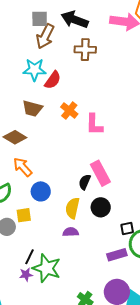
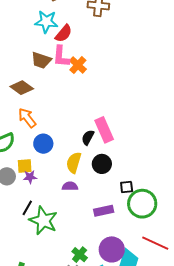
pink L-shape: (94, 125) -> (61, 56), moved
purple rectangle: (117, 255) -> (104, 211), moved
purple star: (26, 275) -> (30, 177), moved

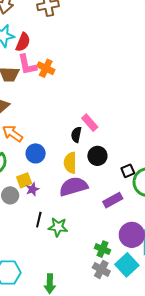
pink rectangle: (104, 130) -> (90, 123), size x0.7
purple semicircle: (70, 186) -> (73, 187), size x1.8
green star: (43, 221) -> (58, 227), size x0.7

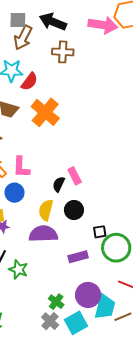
pink L-shape: (27, 65) -> (21, 167), moved
orange cross: (46, 68) -> (45, 112), size x1.6

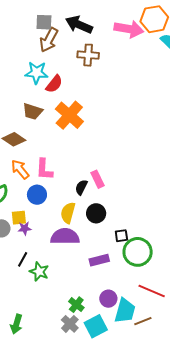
purple circle: (88, 295) -> (108, 299), size x0.7

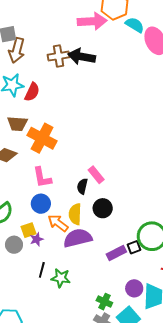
black arrow: (79, 25) -> (82, 57), moved
orange cross: (69, 115) -> (42, 138), moved
orange arrow: (20, 169) -> (58, 223), moved
black square: (121, 236) -> (134, 247), moved

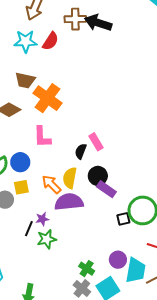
red semicircle: (32, 92) -> (51, 41), moved
blue circle: (41, 204) -> (20, 162), moved
purple star: (37, 239) -> (42, 219), moved
purple rectangle: (116, 253) -> (106, 189), moved, turned 54
green star: (61, 278) -> (47, 239), turned -30

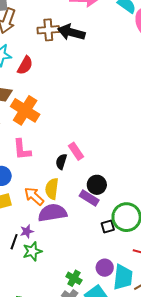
red semicircle: (51, 41) -> (25, 65), moved
black circle: (98, 176) -> (97, 185), moved

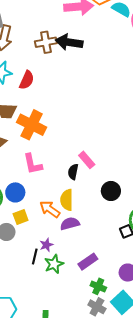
purple rectangle: (89, 198) -> (88, 262), moved, turned -60
purple semicircle: (52, 213) -> (70, 224), size x0.7

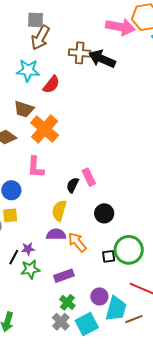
orange arrow: (50, 209) -> (77, 242), moved

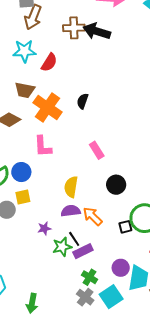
black semicircle: (73, 185) -> (83, 101), moved
black line: (14, 257) -> (74, 239), moved, turned -56
green star: (30, 269) -> (62, 247), moved

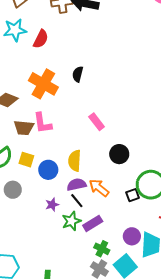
brown trapezoid: (25, 90) -> (24, 128), moved
blue circle: (21, 172) -> (48, 170), moved
yellow square: (23, 197) -> (26, 160), moved, turned 35
black line: (74, 239) -> (77, 201), moved

